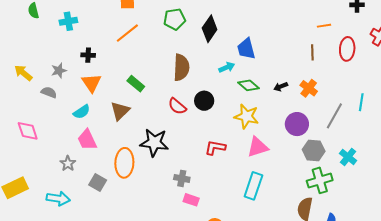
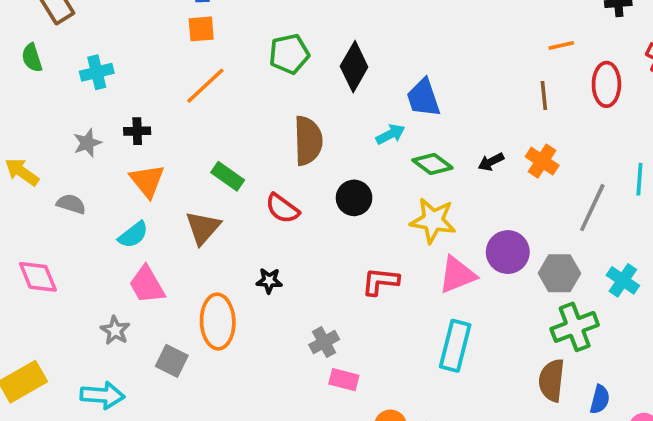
gray star: (59, 70) -> (87, 143), moved
red semicircle: (177, 106) -> (282, 208), moved
purple circle: (297, 124) -> (508, 252), moved
black star: (154, 143) -> (269, 281), size x0.5
gray cross: (182, 178) -> (324, 342), turned -35

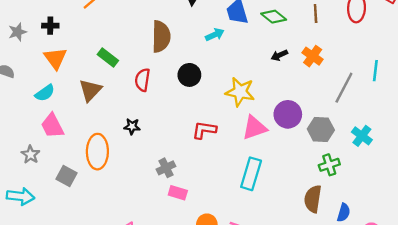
green diamond: (432, 164) -> (274, 17), moved
red semicircle: (282, 208) -> (143, 80), turned 60
green cross: (575, 327) -> (329, 165), size x0.7

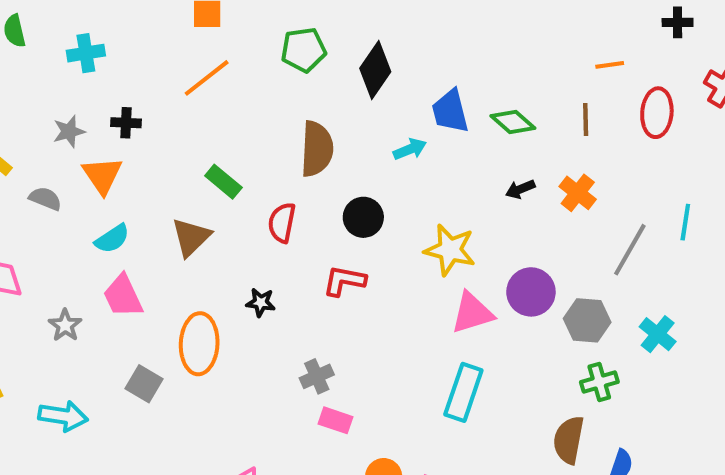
orange triangle: (55, 58) -> (102, 175), moved
red L-shape: (204, 130) -> (344, 281), moved
gray star: (31, 155) -> (65, 325), moved

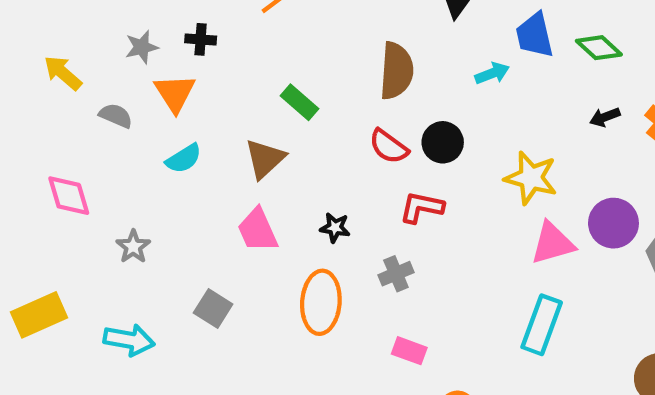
red semicircle: (282, 223) -> (389, 146), moved, turned -66
pink trapezoid: (123, 296) -> (258, 230), moved
orange ellipse: (199, 344) -> (321, 302), moved
gray cross: (317, 376) -> (396, 274), moved

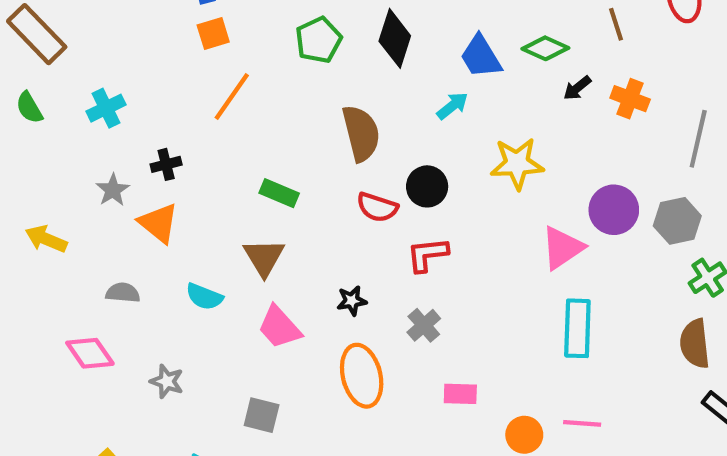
gray semicircle: (116, 116) -> (123, 293), moved
black arrow: (605, 117) -> (577, 88), moved
cyan semicircle: (184, 159) -> (204, 297), moved, turned 72
yellow star: (531, 178) -> (517, 164), moved

